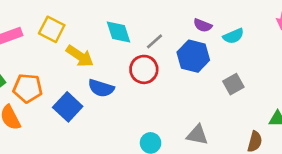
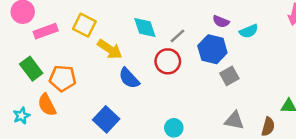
gray square: (233, 84) -> (229, 76), moved
blue semicircle: (101, 88) -> (129, 78), turned 30
blue square: (68, 107) -> (106, 119), moved
gray triangle: (197, 135) -> (234, 121), moved

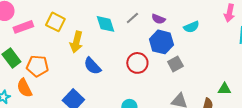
purple semicircle: (221, 21) -> (158, 19), moved
gray line: (177, 36) -> (132, 18), moved
yellow arrow: (110, 49) -> (76, 42), turned 70
red circle: (168, 61) -> (137, 63), moved

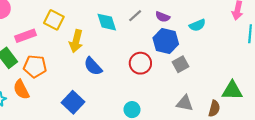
pink rectangle: (23, 27) -> (25, 36), moved
green triangle: (224, 89) -> (232, 91), size x1.5

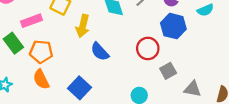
gray square: (181, 64) -> (168, 71), moved
orange semicircle: (21, 90) -> (41, 79), moved

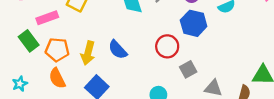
yellow arrow: (83, 26) -> (88, 53), moved

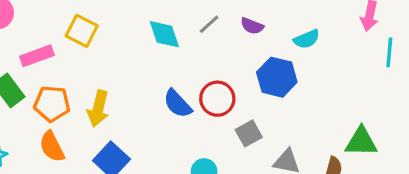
blue hexagon: (194, 23) -> (277, 77), moved
blue semicircle: (118, 50) -> (178, 104), moved

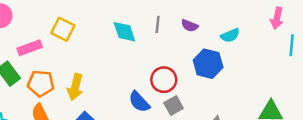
gray line: (209, 24) -> (158, 24), turned -42
blue semicircle: (178, 104) -> (139, 102), moved
gray square: (249, 133) -> (174, 106), moved

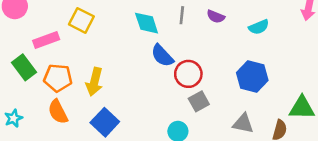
blue hexagon: (208, 64) -> (252, 77), moved
blue semicircle: (139, 102) -> (162, 56), moved

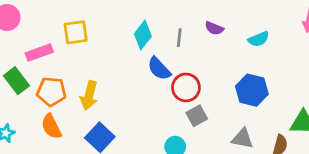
gray line: (182, 15) -> (179, 38), moved
yellow square: (81, 20) -> (76, 32), turned -35
cyan diamond: (147, 23) -> (143, 35), turned 56

